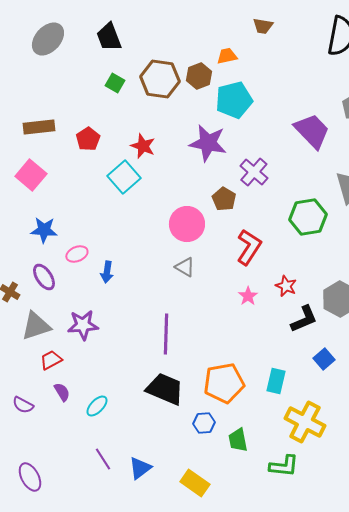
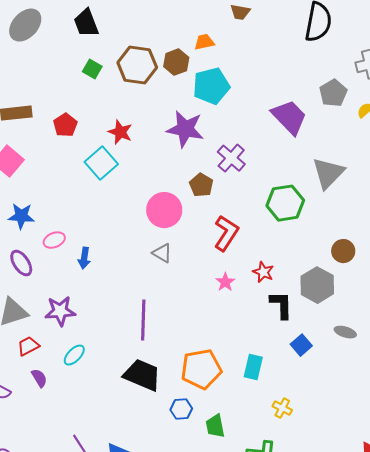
black L-shape: (304, 319) -> (281, 305), turned -68
cyan ellipse: (97, 406) -> (74, 355), moved
yellow cross: (305, 422) -> (282, 408), size x0.5

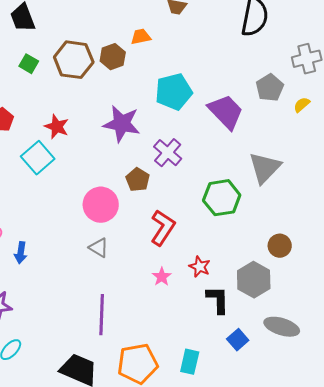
cyan pentagon: (211, 86) -> (174, 92), moved
purple line: (143, 320) -> (102, 315), moved
gray ellipse: (345, 332) -> (282, 327), size x1.6

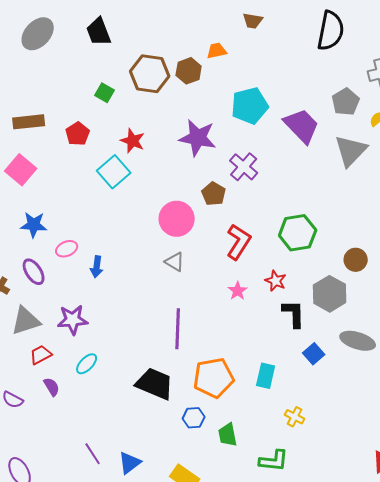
green square: (29, 64) -> (105, 93), moved
gray triangle: (265, 168) -> (351, 151), moved
green hexagon: (222, 198) -> (298, 233), moved

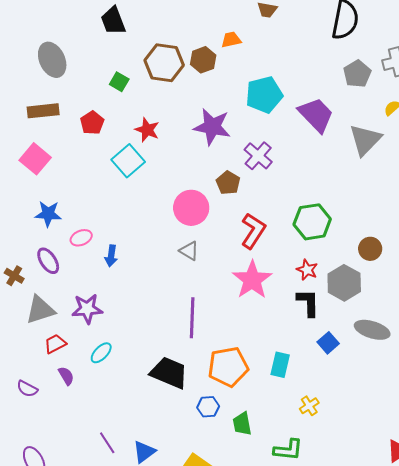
gray ellipse: (38, 34) -> (52, 60), moved, turned -68
gray pentagon: (346, 102) -> (357, 74), moved
red star: (276, 281) -> (307, 270), moved
pink star: (238, 291) -> (252, 280), size x2.0
yellow cross: (295, 417) -> (309, 406), turned 30

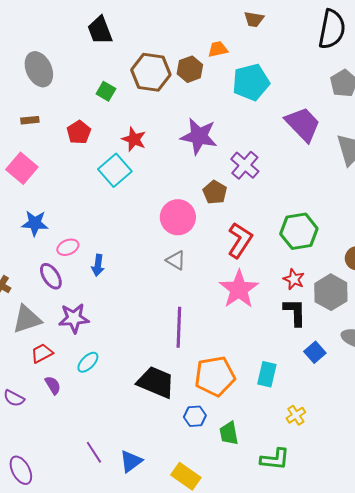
cyan pentagon: (264, 95) -> (251, 82), moved
brown rectangle: (43, 111) -> (30, 120), size x0.6
purple ellipse: (48, 261) -> (51, 276), moved

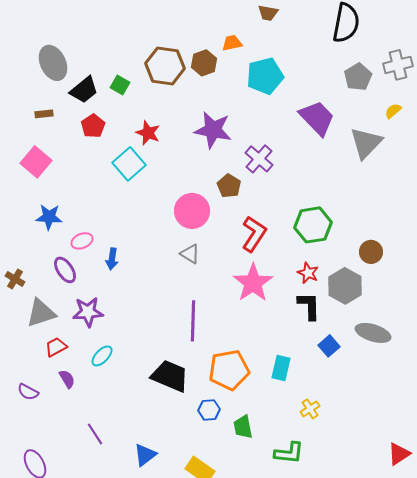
black trapezoid: (100, 30) -> (84, 90), moved, turned -108
purple line: (94, 452) -> (95, 434), moved

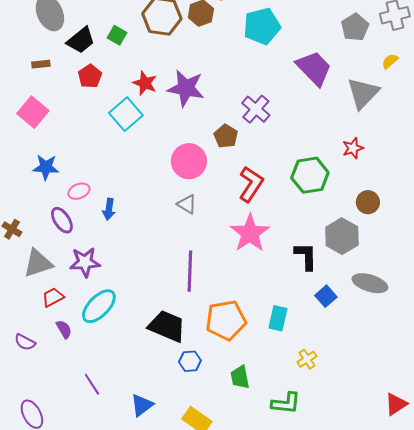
purple star: (213, 130) -> (186, 88), moved
red star: (308, 273) -> (353, 148), moved, turned 30
cyan ellipse: (102, 356) -> (99, 306), size x1.6
blue hexagon: (209, 410) -> (190, 361), moved

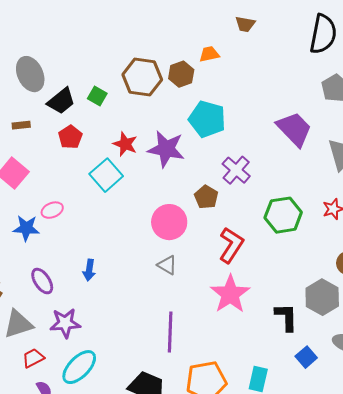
cyan pentagon: (262, 26) -> (207, 119), moved, turned 30
green hexagon: (310, 175) -> (283, 215), moved
pink ellipse: (79, 191) -> (52, 210), moved

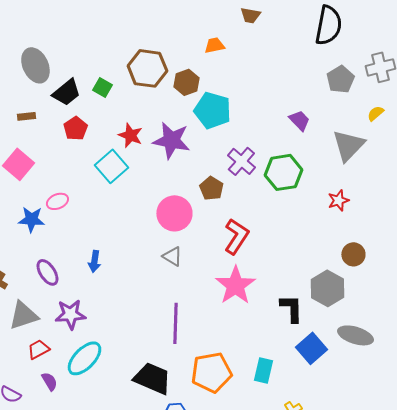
brown hexagon: (181, 74) -> (186, 82), moved
purple trapezoid: (294, 129) -> (299, 120), size x0.6
green hexagon: (283, 215) -> (283, 172), moved
blue square: (306, 357) -> (311, 348), size x1.4

